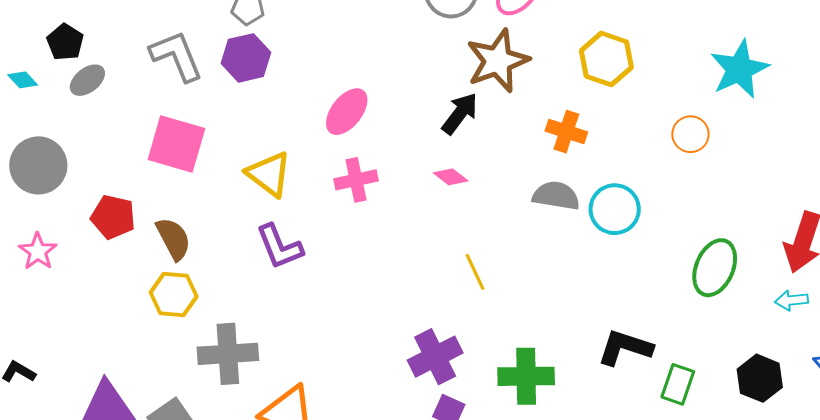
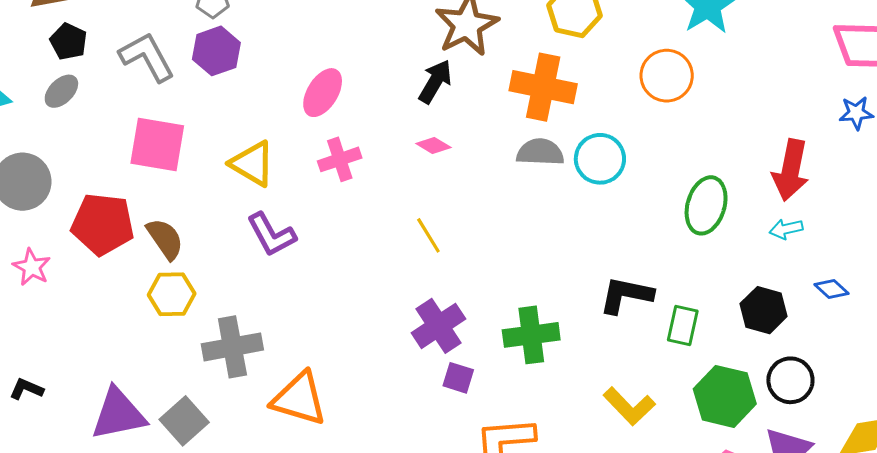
black pentagon: (65, 42) -> (69, 41), moved
orange cross: (566, 132) -> (543, 87), size x1.6
orange circle: (690, 134) -> (667, 76), size x1.4
red pentagon: (113, 217) -> (103, 224), size x1.4
yellow line: (475, 272) -> (428, 235), moved

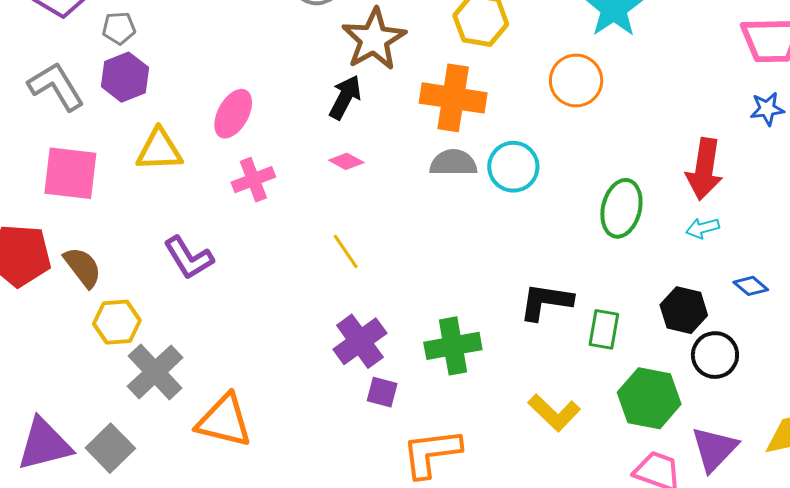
yellow triangle: (252, 164) -> (159, 150), moved, turned -30
yellow hexagon: (172, 294) -> (117, 322), moved
gray cross: (232, 347) -> (155, 372), turned -30
black circle: (790, 380) -> (715, 355), moved

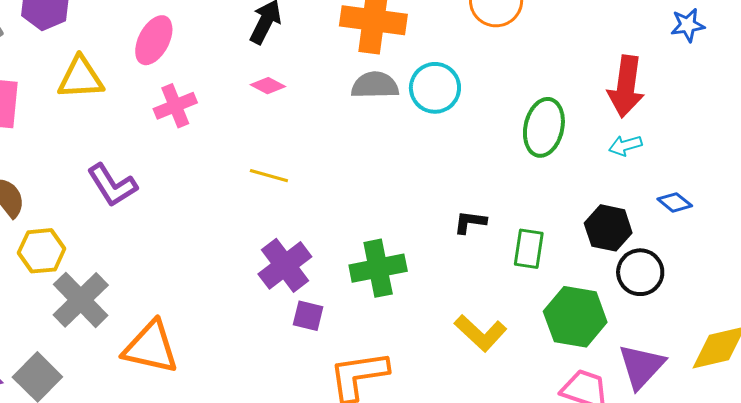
yellow line: (346, 251) -> (269, 176), turned -39
black L-shape: (546, 302) -> (470, 222), size x0.6

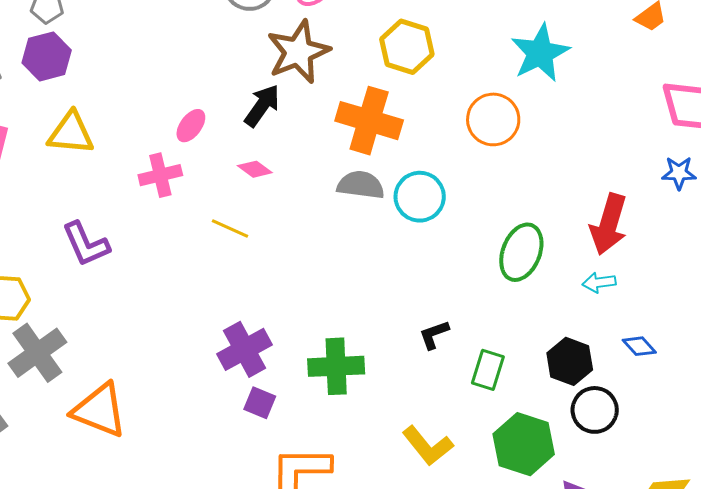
pink ellipse: (154, 40) -> (191, 126), moved, size x0.7
yellow line: (269, 176) -> (230, 229), moved
black L-shape: (470, 222) -> (434, 335), turned -36

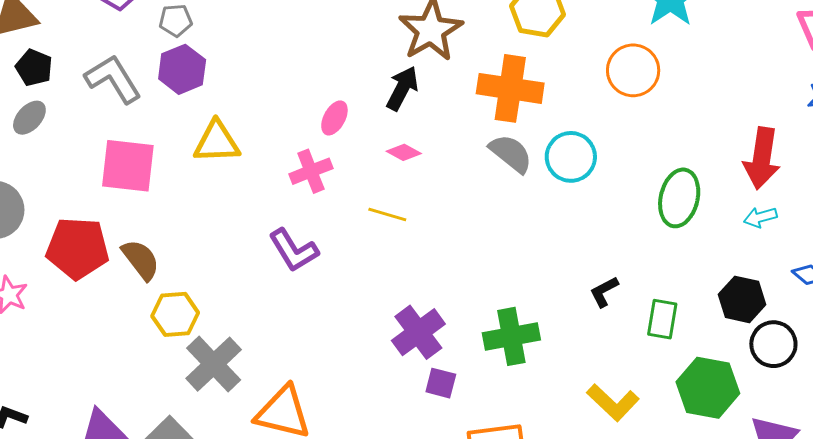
gray semicircle: (361, 185) -> (511, 153), turned 39
purple L-shape: (86, 244) -> (294, 250), moved

